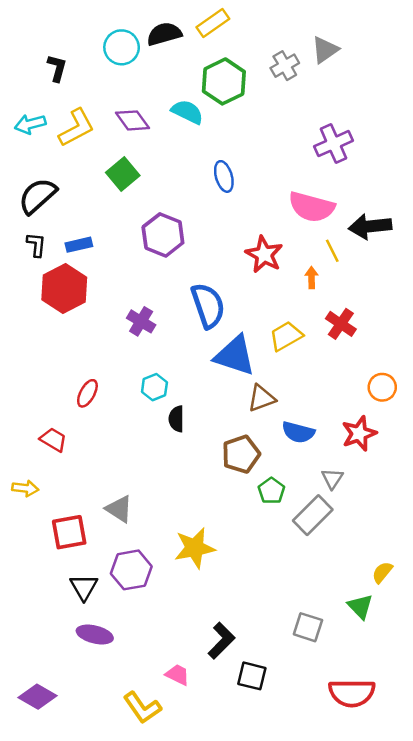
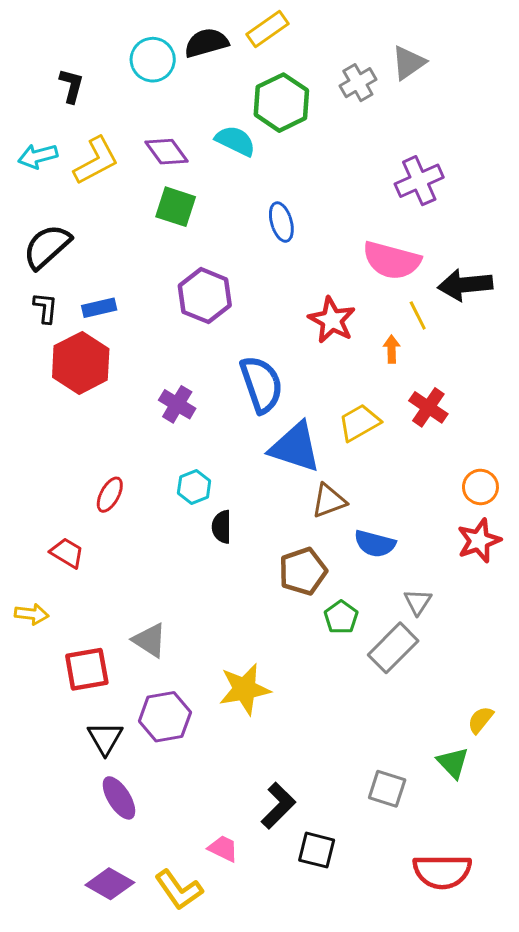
green square: (123, 174) -> (176, 207), moved, turned -32
red star: (359, 433) -> (479, 541), moved
purple ellipse: (95, 634) -> (119, 798), turned 44
purple diamond: (37, 697) -> (110, 884), moved

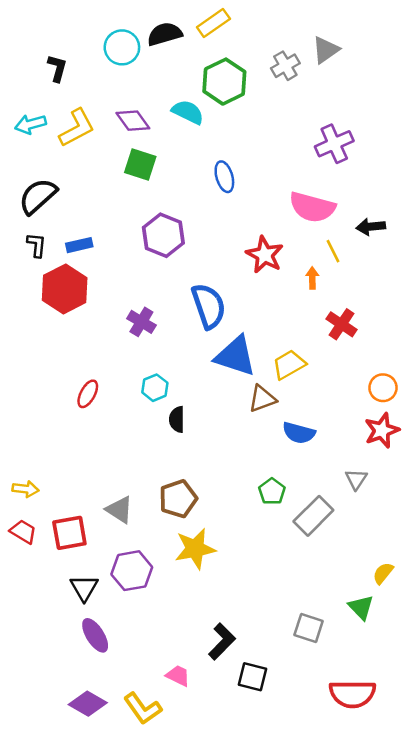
black arrow: (465, 285) -> (371, 227), size x0.7
yellow trapezoid: (359, 423) -> (289, 365), moved
red trapezoid: (67, 553) -> (23, 532), moved
brown pentagon: (303, 571) -> (178, 499), moved
gray triangle: (418, 602) -> (356, 479), moved

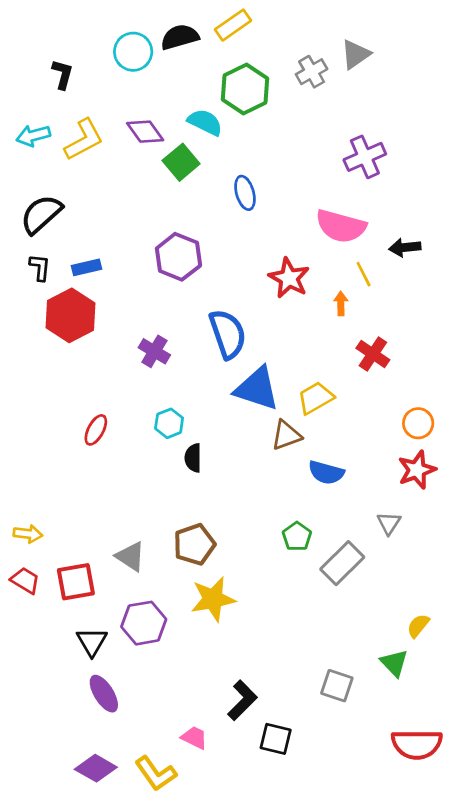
green square: (140, 165) -> (181, 162), moved, turned 32
red semicircle: (352, 694) -> (417, 744), moved

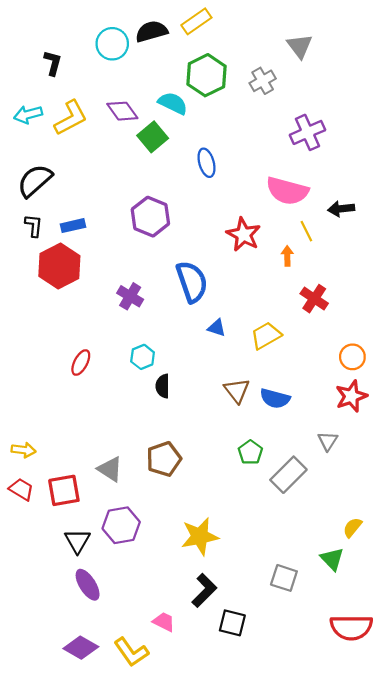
gray triangle: (356, 54) -> (300, 46), turned -32
gray cross: (312, 72) -> (263, 81), moved
blue triangle: (257, 389) -> (217, 328), size x0.5
brown triangle: (286, 435) -> (237, 391), moved, turned -48
yellow star: (213, 599) -> (200, 536), moved

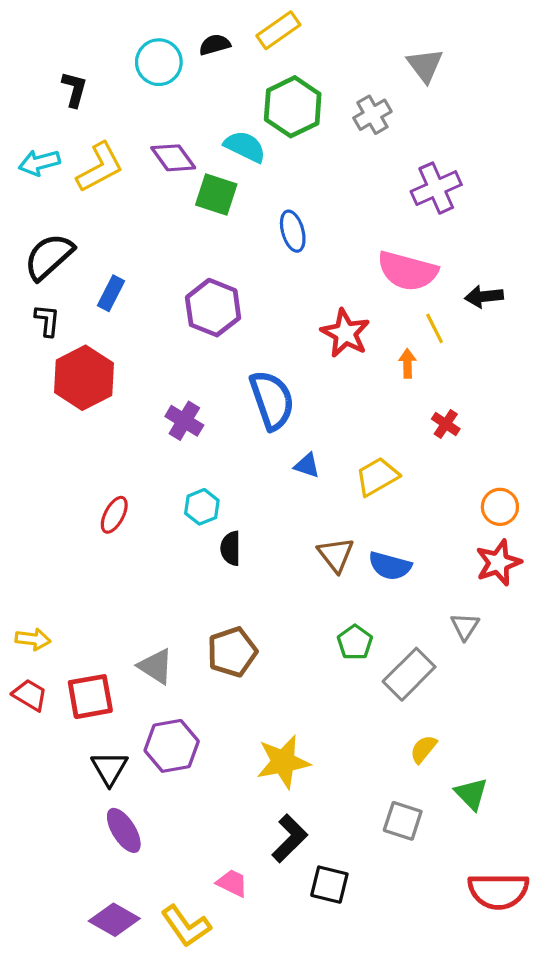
black semicircle: (152, 31) -> (215, 45), size x0.7
green square: (153, 137) -> (216, 194), turned -32
blue rectangle: (73, 226) -> (111, 293), moved, turned -50
red cross: (314, 299) -> (446, 424), size x0.7
yellow semicircle: (352, 527) -> (423, 749), moved

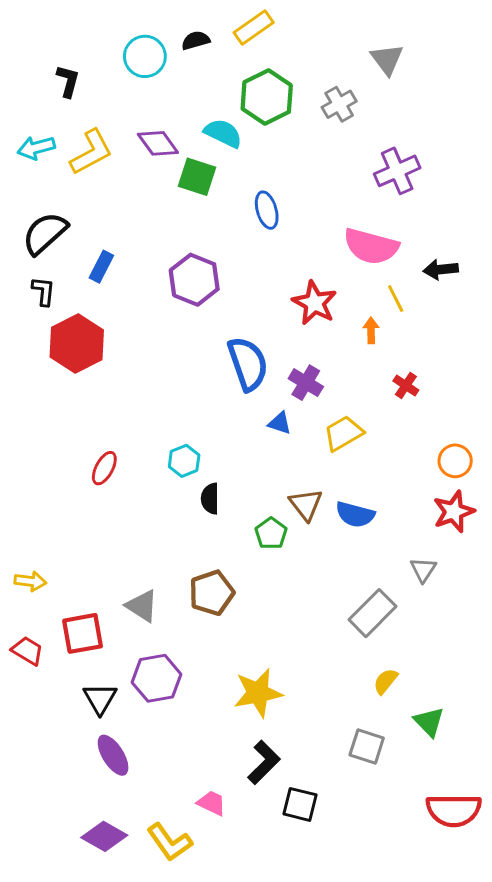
purple cross: (184, 421) -> (306, 383), moved
green pentagon: (355, 642) -> (271, 533), moved
red trapezoid: (30, 695) -> (27, 651), moved

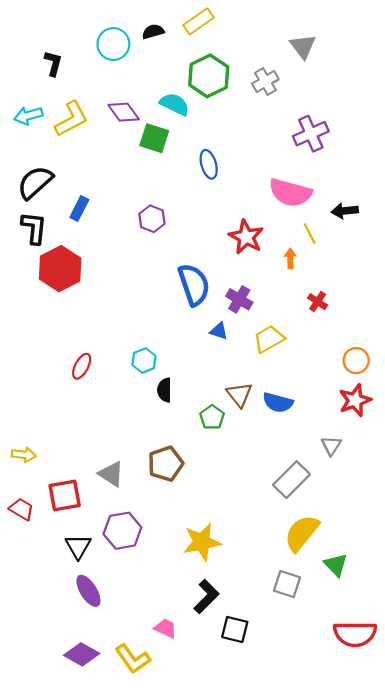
purple hexagon: (194, 280) -> (152, 219), size x0.7
black L-shape: (43, 291) -> (34, 228), size x1.4
yellow semicircle: (386, 681) -> (302, 533), size x1.8

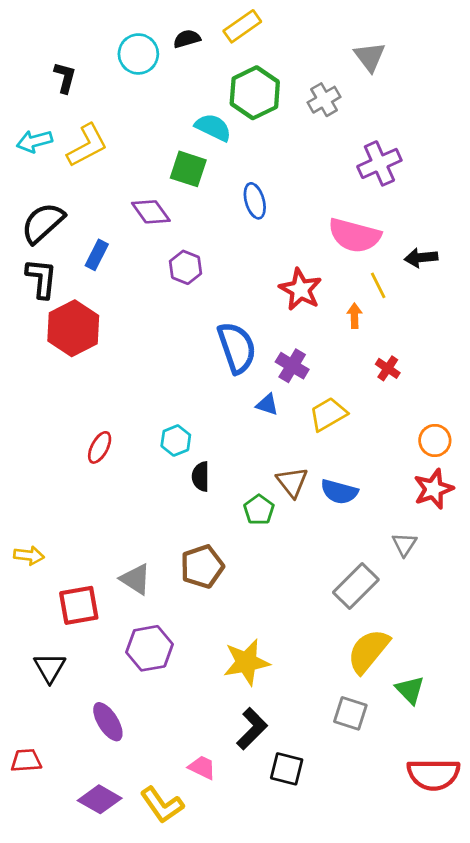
purple diamond: (124, 112) -> (151, 212), moved
red trapezoid: (22, 509) -> (26, 761), moved, turned -35
black triangle: (78, 547) -> (50, 668), moved

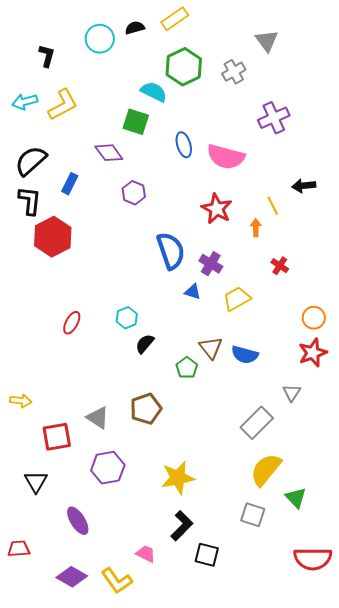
pink semicircle: (355, 235) -> (226, 157), moved
black semicircle: (201, 477) -> (145, 344), turned 40

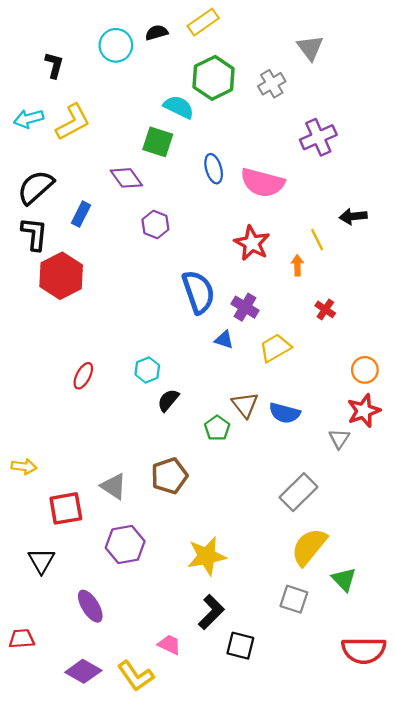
gray triangle: (292, 393) -> (339, 439), moved

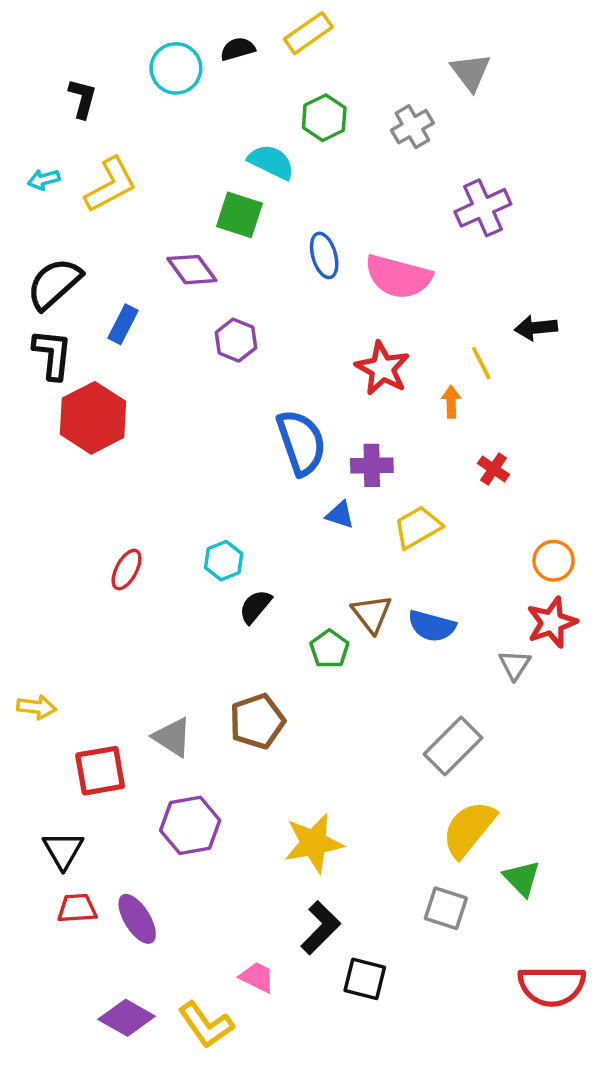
green hexagon: (214, 78) -> (324, 118), size x0.7
cyan arrow: (29, 119) -> (44, 180), size x0.7
purple cross: (245, 307) -> (372, 465), turned -32
red trapezoid: (22, 639) -> (77, 908), moved

